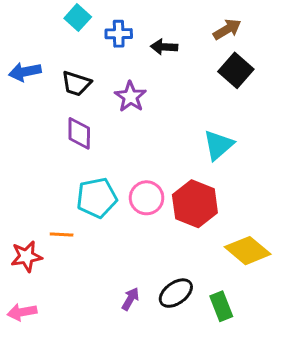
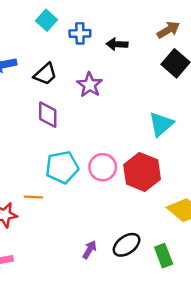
black trapezoid: (76, 84) -> (45, 74), turned -60

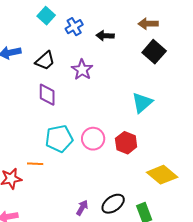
brown arrow: (168, 30) -> (148, 24), turned -150
blue cross: (80, 33) -> (74, 27), turned -30
red hexagon: (142, 172) -> (126, 143), size x0.7

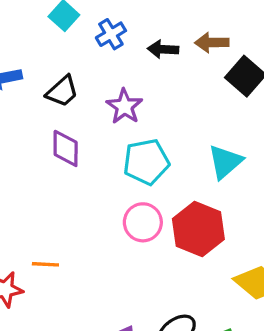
brown arrow: (148, 24) -> (212, 43), moved
cyan pentagon: (59, 139) -> (146, 162), moved
red hexagon: (126, 143) -> (198, 229), size x1.4

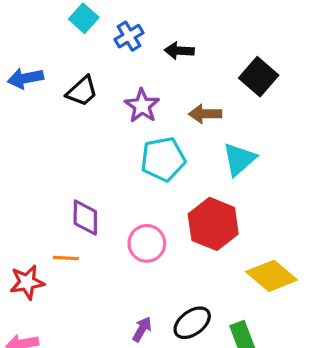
brown arrow: (212, 43) -> (205, 114), moved
purple diamond: (66, 148) -> (85, 217), moved
pink circle: (143, 222) -> (147, 243), moved

